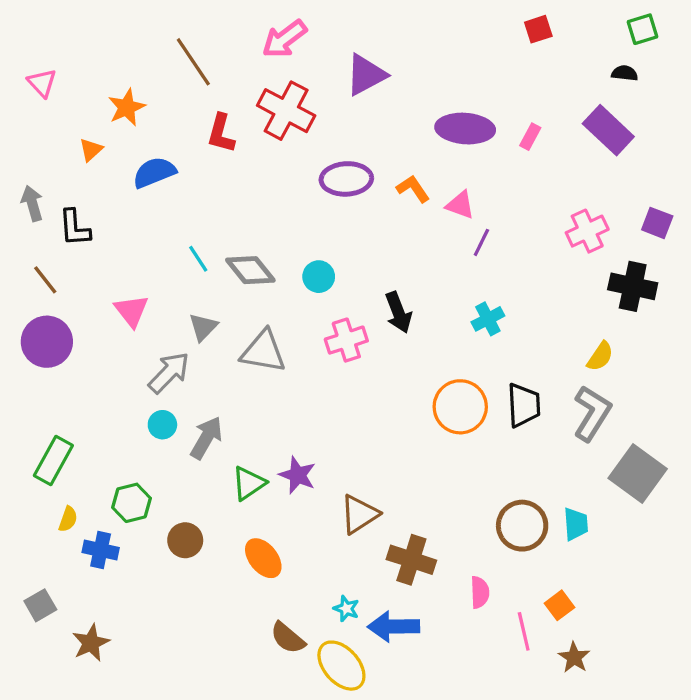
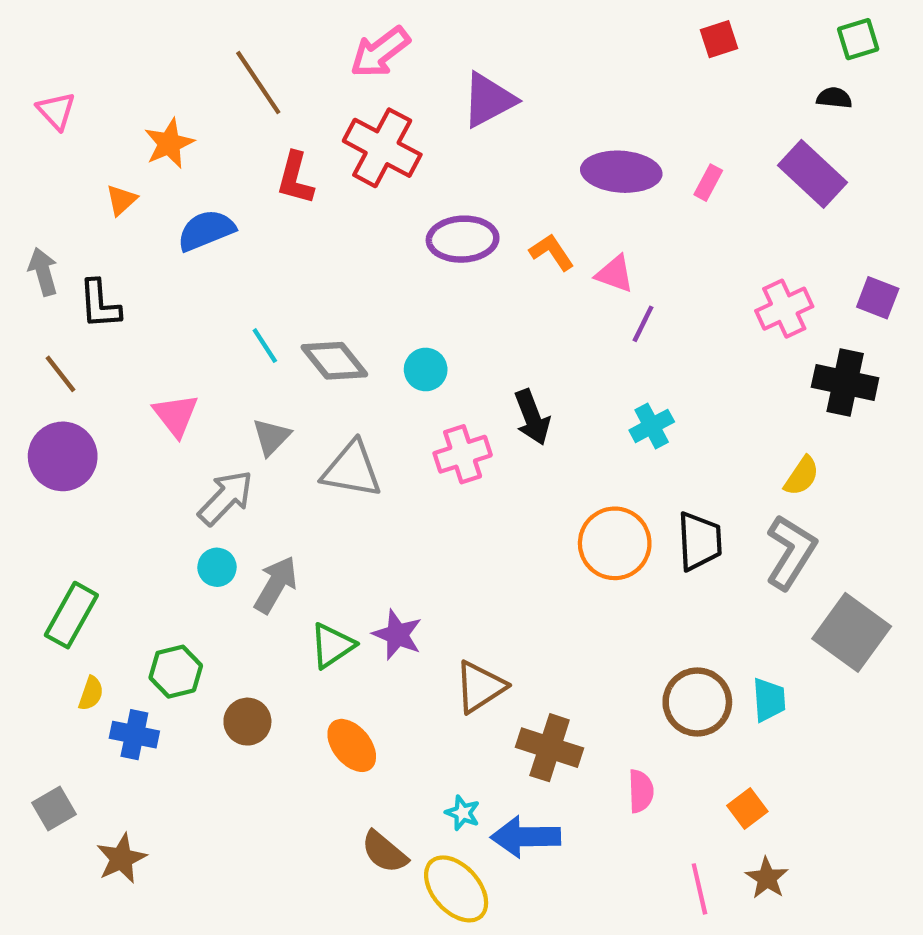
pink line: (524, 631) -> (699, 889), moved

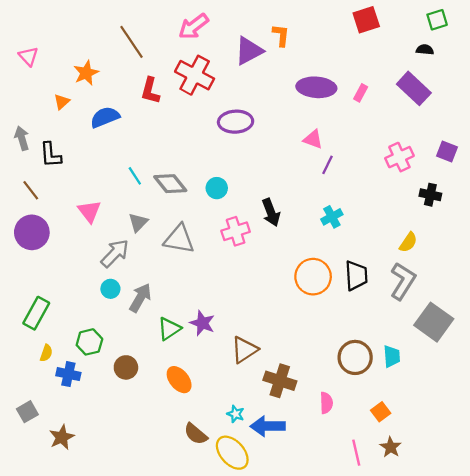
red square: (719, 39) -> (366, 20), size x1.4
orange L-shape: (552, 252) -> (281, 35), moved, turned 40
black cross: (845, 383) -> (430, 195), size x0.7

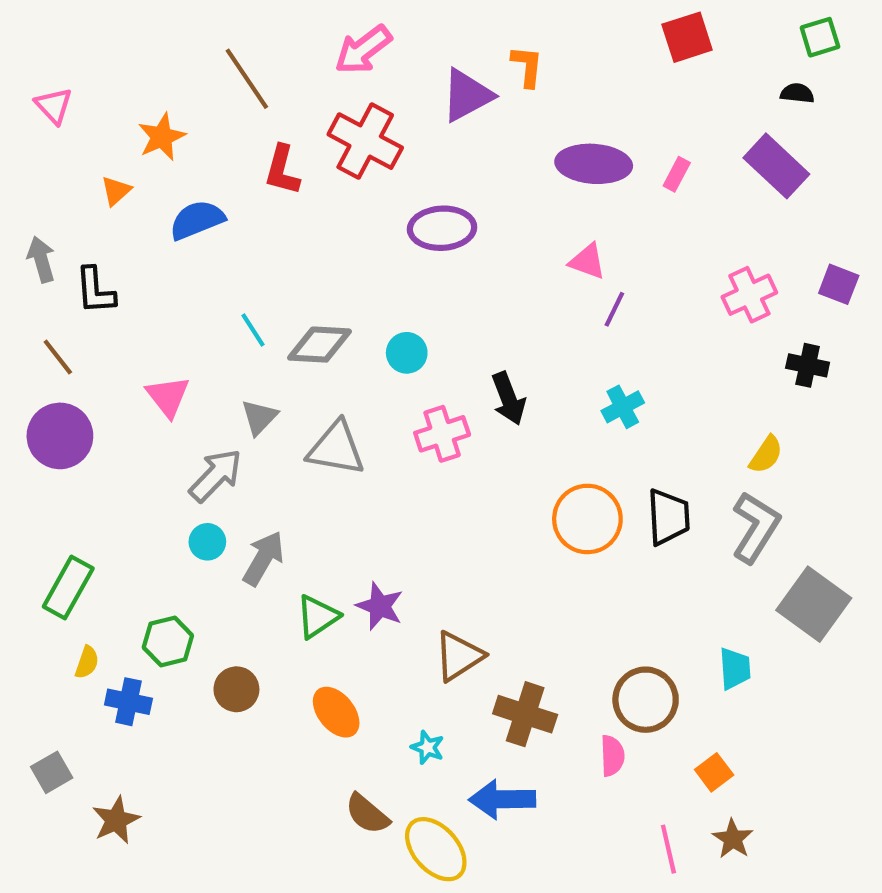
gray diamond: (170, 184) -> (320, 345), turned -48
brown circle: (355, 357) -> (646, 700), moved
cyan star: (236, 414) -> (428, 747), moved

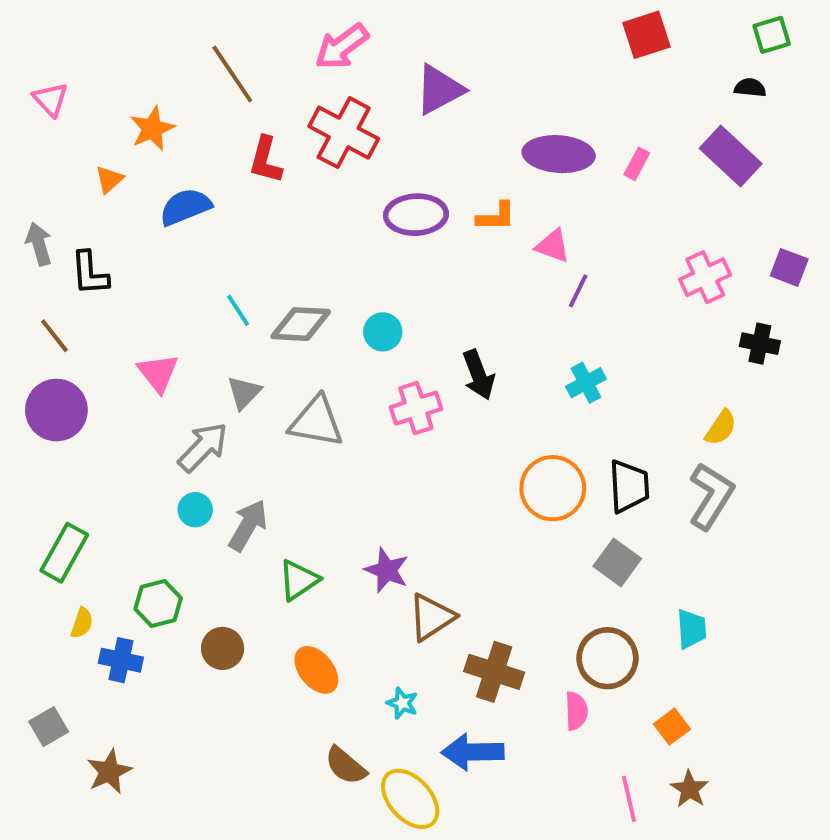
orange L-shape: (527, 66) -> (496, 217), moved, turned 84
gray square: (814, 604) -> (617, 562), moved, size x0.7
purple star: (380, 606) -> (387, 570), moved

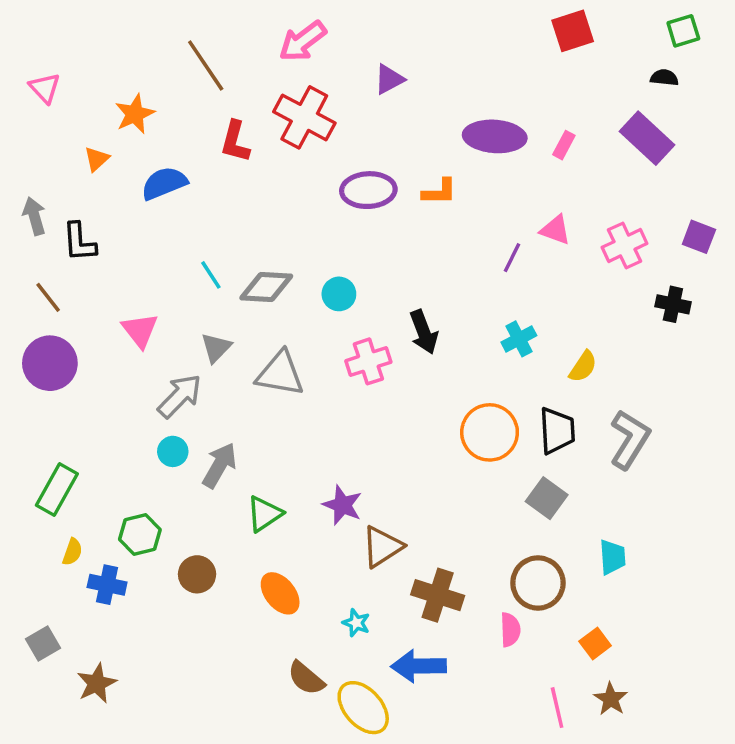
purple triangle: (439, 90) -> (389, 79), size x0.7
pink triangle: (553, 246) -> (555, 230), moved
yellow semicircle: (721, 428) -> (583, 367), moved

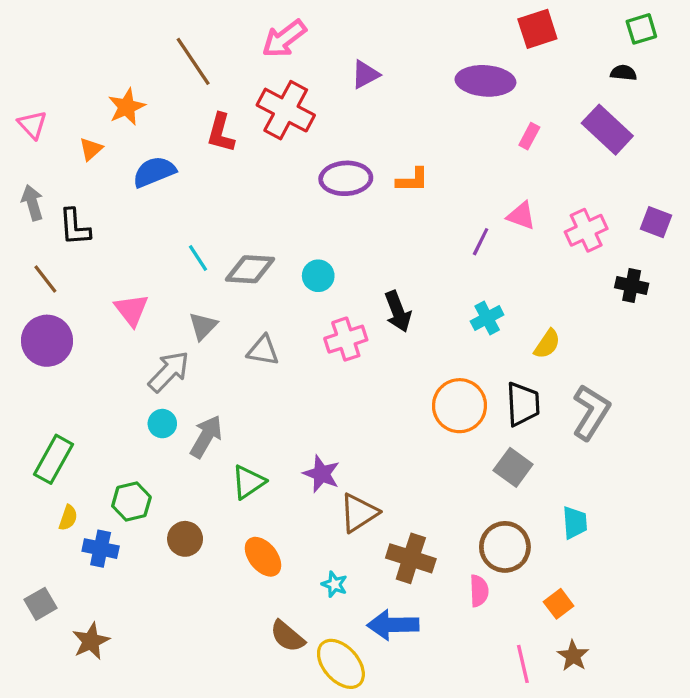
pink triangle: (45, 88) -> (32, 125), moved
purple ellipse: (495, 136) -> (485, 81), moved
gray triangle: (280, 374) -> (263, 350), size x0.7

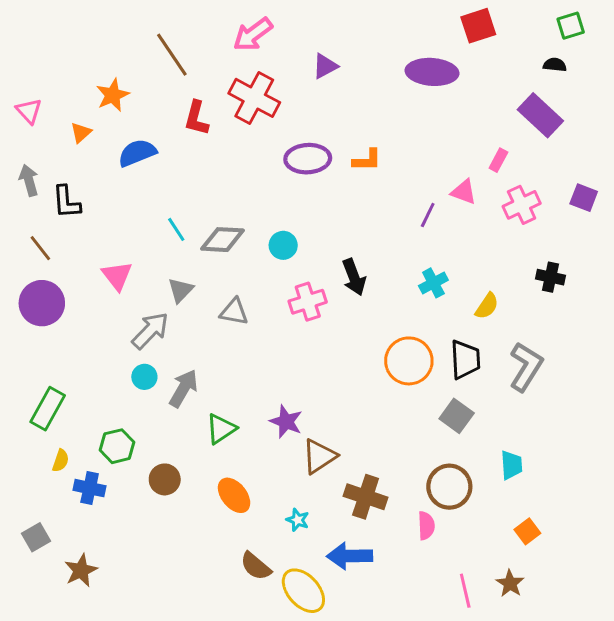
pink rectangle: (529, 136) -> (498, 160), moved
black cross: (632, 286) -> (550, 277), moved
orange square: (559, 604) -> (527, 531), moved

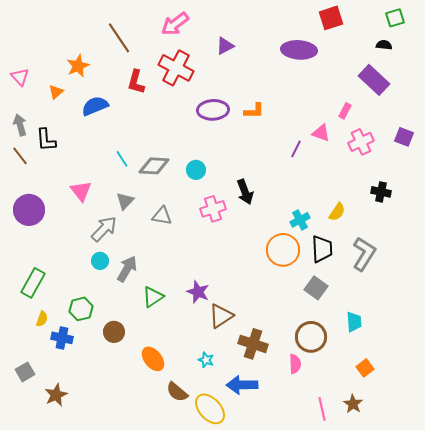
brown line: (40, 248) -> (20, 156), moved
cyan cross: (433, 283) -> (300, 220), moved
orange ellipse: (234, 495) -> (153, 359), moved

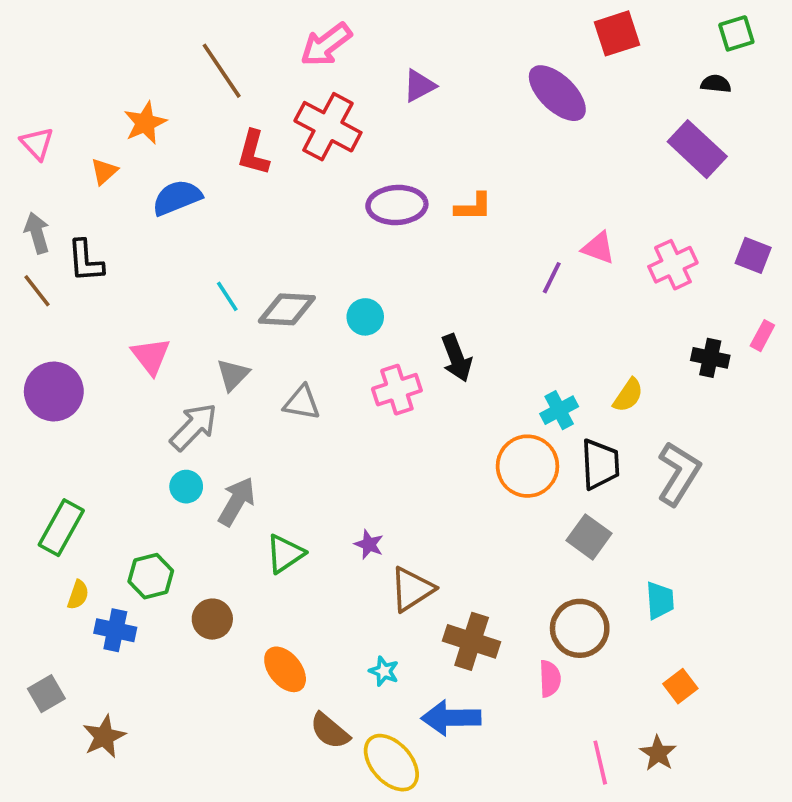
purple ellipse: (299, 50) -> (557, 93), turned 40
pink rectangle: (345, 111) -> (762, 336), moved
purple star: (198, 292) -> (369, 544), size x0.7

